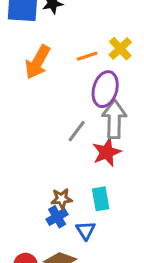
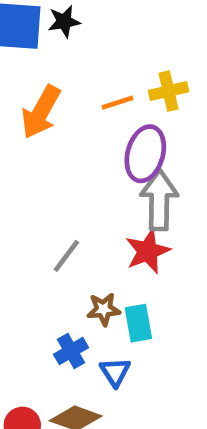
yellow cross: (120, 49) -> (169, 91), turned 30
gray line: (77, 131) -> (66, 256), moved
brown star: (62, 199) -> (104, 309), moved

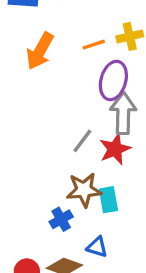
gray line: (66, 256) -> (82, 141), moved
brown star: (104, 309) -> (84, 190), size x1.5
blue triangle: (115, 372) -> (97, 247), moved, turned -40

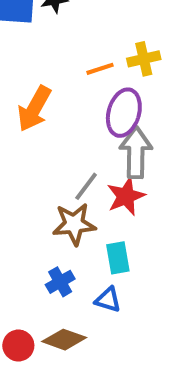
orange arrow: (40, 51) -> (34, 109), moved
brown star: (84, 190) -> (74, 224), moved
blue triangle: (97, 247) -> (108, 300), moved

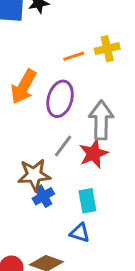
purple ellipse: (124, 113) -> (60, 99), moved
brown star: (74, 224) -> (34, 175), moved
blue cross: (60, 282) -> (43, 196), moved

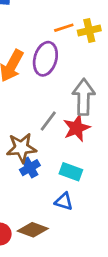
orange line: (74, 56) -> (64, 28), moved
purple ellipse: (60, 99) -> (45, 59), moved
cyan rectangle: (87, 201) -> (71, 172), turned -60

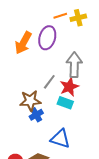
cyan rectangle: (71, 172) -> (65, 103), moved
blue triangle: (64, 202) -> (60, 139), size x1.5

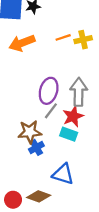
purple ellipse: (47, 38) -> (49, 91), moved
orange arrow: (23, 43) -> (22, 43), moved, turned 40

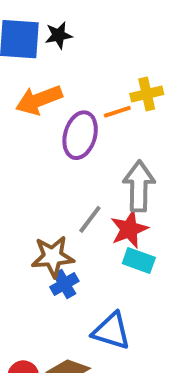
orange line: (63, 37) -> (117, 112), moved
purple ellipse: (49, 91) -> (80, 135), moved
cyan rectangle: (69, 134) -> (139, 261), moved

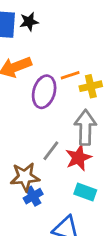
yellow cross: (147, 94) -> (91, 86), moved
cyan rectangle: (139, 261) -> (85, 192), moved

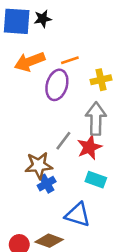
orange line: (70, 75) -> (70, 60), moved

